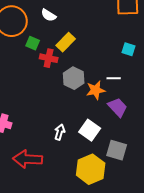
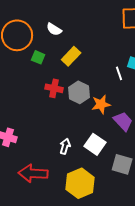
red cross: (49, 58) -> (54, 88), moved
white line: (114, 78) -> (119, 73), moved, turned 72
yellow hexagon: (91, 169) -> (80, 183), moved

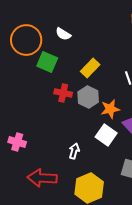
yellow rectangle: (71, 56) -> (90, 68), moved
green square: (38, 57) -> (47, 62), size x1.5
white square: (95, 144) -> (106, 135), moved

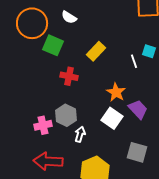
gray hexagon: (88, 97) -> (66, 115), moved
orange star: (110, 109) -> (116, 92), turned -30
pink cross: (17, 142) -> (43, 125), moved, turned -30

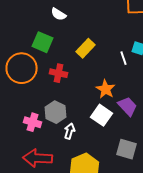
orange circle: (32, 23) -> (22, 68), moved
pink cross: (43, 125) -> (32, 122), turned 30

